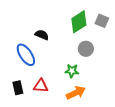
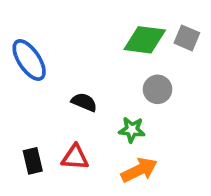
green diamond: (79, 22) -> (145, 40), turned 40
black semicircle: (42, 35) -> (84, 102), moved
blue ellipse: (26, 55) -> (29, 60), moved

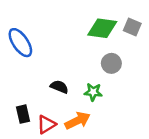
black semicircle: (84, 102) -> (59, 87), moved
red triangle: (75, 157) -> (46, 124), moved, turned -36
orange arrow: (139, 170) -> (78, 121), moved

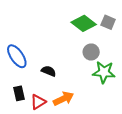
green diamond: (102, 28) -> (84, 23), turned 30
blue ellipse: (20, 43) -> (17, 56), moved
green star: (93, 92) -> (104, 72), moved, size x1.5

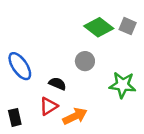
gray circle: (91, 52) -> (85, 61), moved
black rectangle: (19, 93) -> (15, 117), moved
red triangle: (38, 102) -> (49, 106), moved

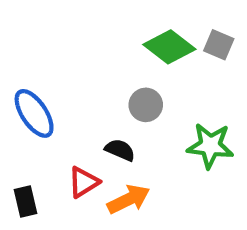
black semicircle: (57, 84) -> (120, 150), moved

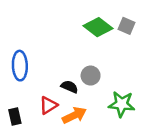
gray circle: (146, 105) -> (91, 76), moved
blue ellipse: (34, 113) -> (20, 66), turned 32
green star: (210, 146) -> (122, 104), moved

